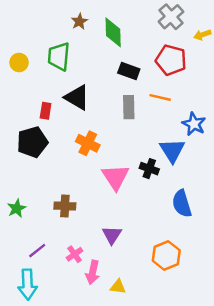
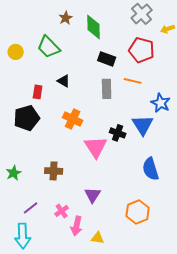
green trapezoid: (59, 56) -> (49, 47), turned -50
black triangle: (77, 97) -> (64, 81), size x0.6
black cross: (149, 169) -> (118, 133), moved

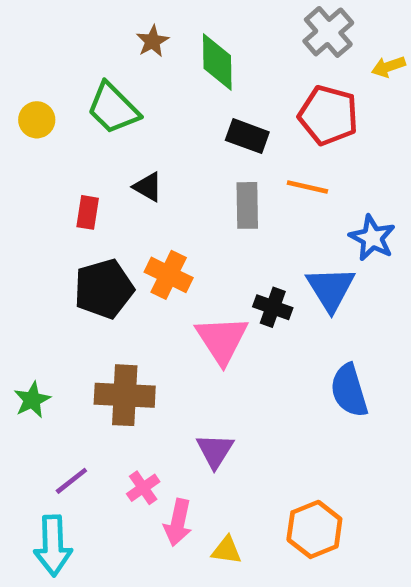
black pentagon: (27, 118) -> (104, 289), moved
brown cross: (54, 171) -> (125, 395), size x1.4
orange hexagon: (138, 212) -> (314, 529), moved

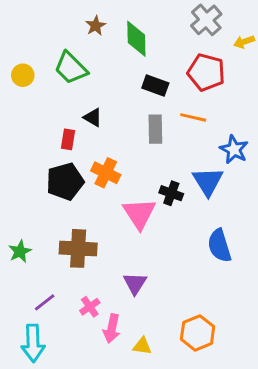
red rectangle: (88, 212) -> (68, 139), moved

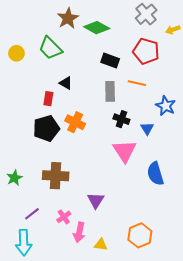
brown star: (96, 26) -> (68, 18), size x1.5
green diamond: (136, 39) -> (97, 28), turned -60
blue triangle: (208, 182) -> (147, 128), size x0.6
black cross: (171, 193) -> (121, 119), moved
pink triangle: (139, 214) -> (124, 151), moved

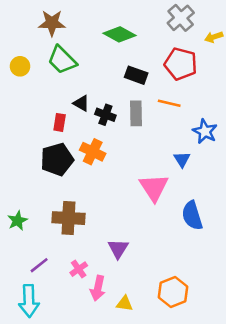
brown star: (68, 18) -> (52, 23), moved, turned 30
black cross: (121, 119) -> (105, 115), moved

